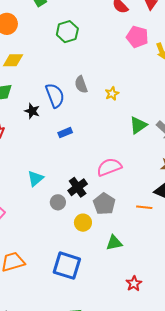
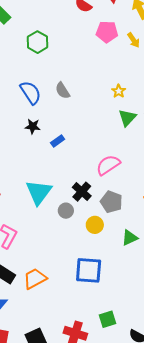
yellow star: (112, 94) -> (119, 91), moved
blue semicircle: (55, 95) -> (31, 93), moved
black star: (32, 111) -> (33, 126), moved
cyan triangle: (35, 178) -> (39, 192), size x1.6

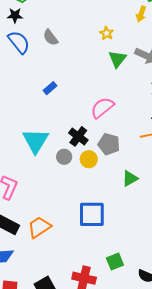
black star: (33, 126) -> (15, 15), moved
yellow circle: (95, 225) -> (89, 159), moved

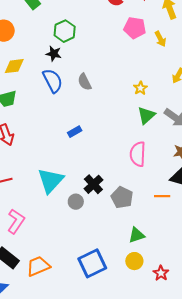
pink semicircle: (102, 108) -> (138, 154), moved, turned -60
yellow circle: (89, 159) -> (134, 261), moved
blue square: (92, 214) -> (92, 263), turned -36

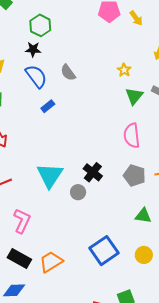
blue rectangle: (75, 132) -> (48, 106), moved
gray pentagon: (122, 197) -> (134, 175), moved
green triangle: (136, 235) -> (143, 216), turned 36
yellow circle: (134, 261) -> (144, 255), moved

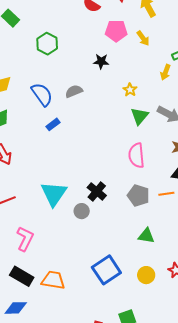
black star: (33, 49) -> (101, 61), moved
gray semicircle: (68, 73) -> (74, 91), turned 102
orange trapezoid: (51, 262) -> (53, 280), turned 40

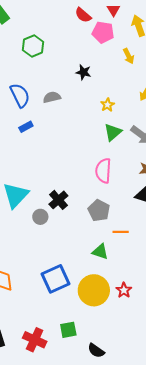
pink pentagon: (116, 31) -> (103, 32), moved
orange line: (166, 194) -> (121, 232), moved
yellow circle: (146, 275) -> (94, 290), size x1.8

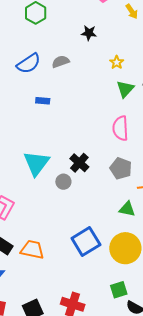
blue semicircle: (20, 95) -> (29, 63), turned 90
blue rectangle: (26, 127) -> (43, 101), moved, turned 40
green square: (68, 330) -> (119, 290), moved

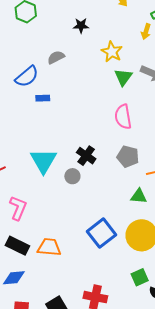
yellow star: (117, 62) -> (112, 52), size x1.5
blue semicircle: (29, 63) -> (27, 77), moved

